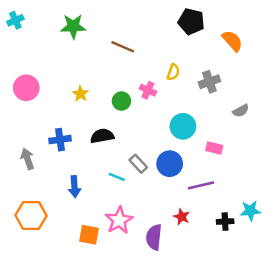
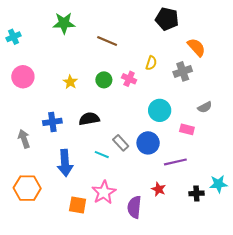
cyan cross: (15, 20) -> (13, 37), moved
orange semicircle: (232, 41) -> (196, 47), moved
green circle: (121, 101) -> (104, 80), moved
gray semicircle: (241, 111) -> (205, 107), moved
blue arrow: (74, 187) -> (65, 163), size x1.4

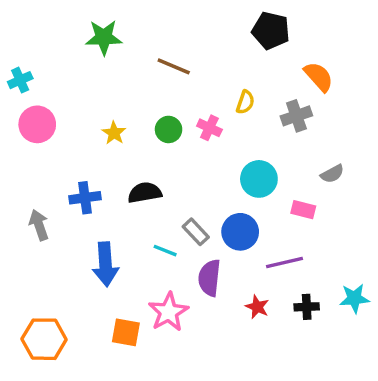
cyan cross: (13, 37) -> (20, 80), moved
orange hexagon: (27, 188) -> (44, 339), moved
black cross: (196, 193) -> (307, 307), moved
purple semicircle: (134, 207) -> (209, 278), moved

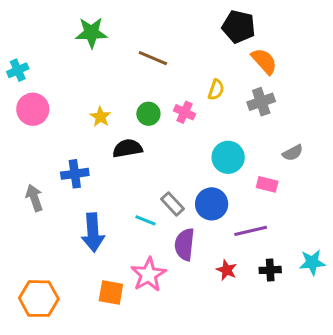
orange semicircle: (319, 77) -> (264, 61), moved
black semicircle: (145, 193) -> (127, 148), moved

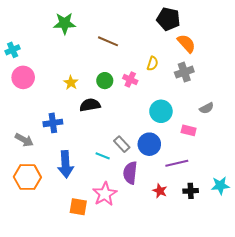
gray arrow: (34, 198) -> (24, 140), turned 138
orange hexagon: (39, 299) -> (27, 177), moved

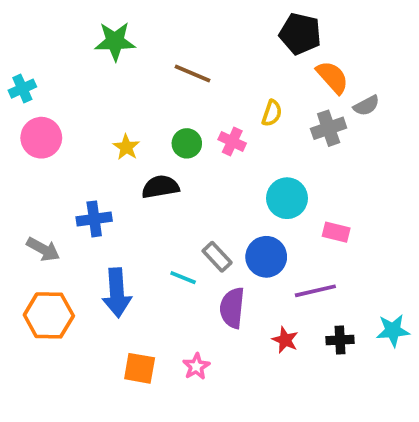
gray semicircle: (207, 108) -> (366, 106), moved
pink star: (105, 194) -> (196, 366), moved, size x0.6

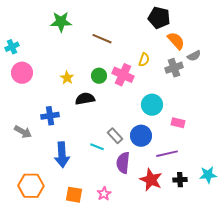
pink cross: (232, 141) -> (123, 75), size x1.5
orange hexagon: (49, 315) -> (31, 186), moved
red star: (285, 340) -> (151, 180), size x1.6

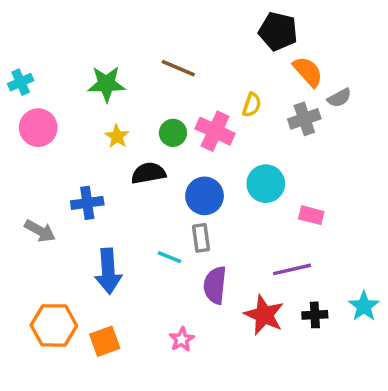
green star: (61, 22) -> (106, 84), moved
gray rectangle: (115, 136) -> (201, 238), turned 35
blue circle: (141, 136) -> (205, 196), moved
cyan star: (208, 175) -> (364, 306), turned -30
orange square: (74, 195) -> (105, 341), moved, turned -30

